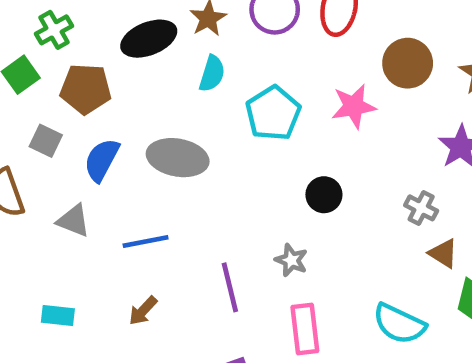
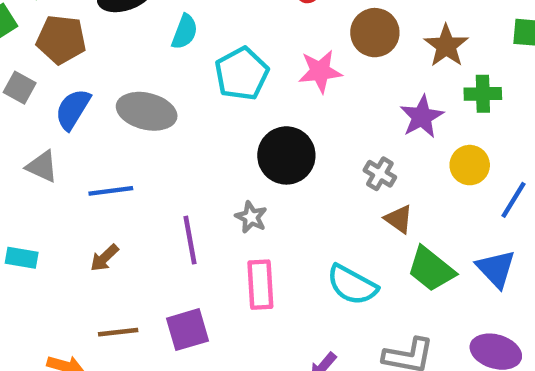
black circle: (324, 195) -> (286, 155), size x1.6

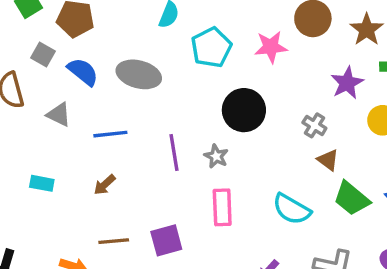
blue semicircle: (73, 109) -> (83, 72), turned 96
purple line: (190, 240) -> (174, 152), moved

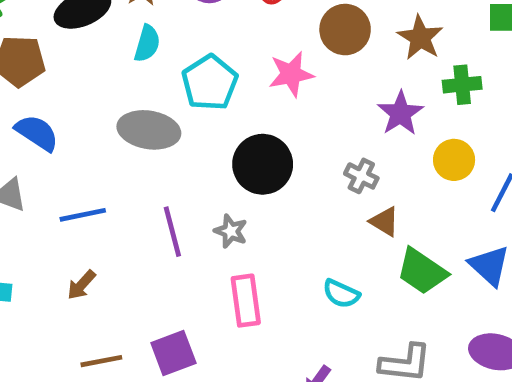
gray ellipse: (139, 74) -> (149, 130), moved
cyan semicircle: (292, 209) -> (341, 294), size x0.7

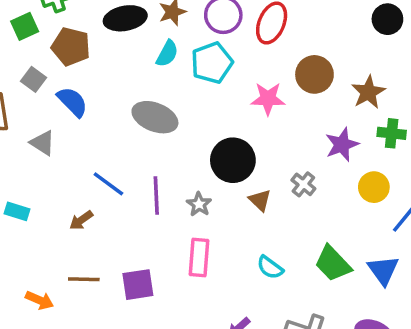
cyan pentagon: (210, 83) -> (212, 63), moved
blue line: (83, 215) -> (108, 184), moved, turned 36
brown triangle: (384, 222) -> (260, 200), moved

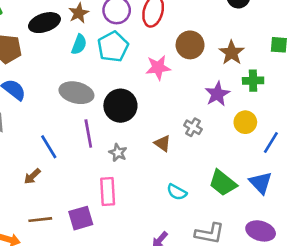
black circle: (233, 160) -> (120, 106), moved
blue line: (108, 184) -> (49, 147), turned 30
purple line: (156, 195) -> (88, 133), moved
pink rectangle: (199, 257) -> (108, 191), moved

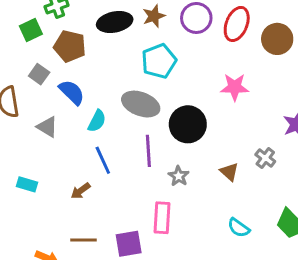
cyan semicircle: (79, 44) -> (97, 121), moved
brown circle: (190, 45) -> (277, 39), moved
cyan pentagon: (113, 47) -> (159, 61), moved

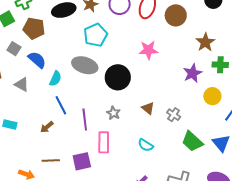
purple line: (148, 151) -> (85, 119), moved
gray cross: (265, 158) -> (174, 115), moved
cyan semicircle: (239, 228) -> (146, 145), moved

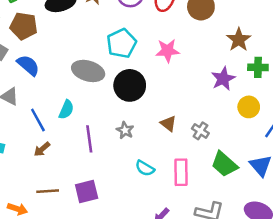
cyan pentagon: (96, 35) -> (122, 43), moved
cyan semicircle: (55, 79) -> (66, 110), moved
blue line: (61, 105) -> (38, 120), moved
pink rectangle: (104, 142) -> (181, 172), moved
cyan semicircle: (146, 145) -> (145, 168), moved

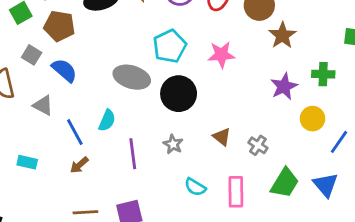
brown star: (239, 40) -> (282, 35), moved
green trapezoid: (224, 164) -> (285, 183), turned -100

